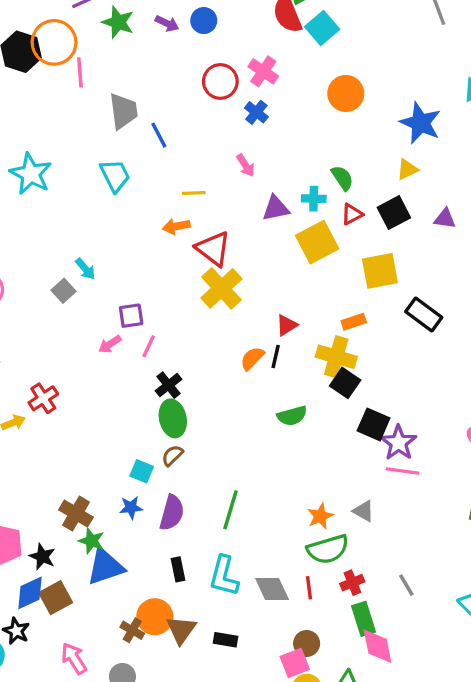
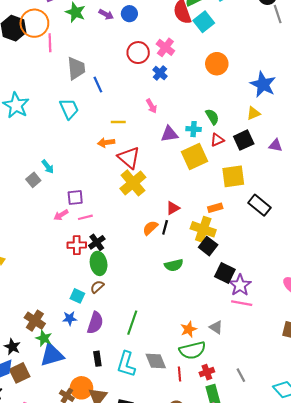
pink line: (149, 346) -> (85, 217), turned 48
red cross: (43, 398) -> (77, 245), moved, turned 30
gray diamond: (272, 589) -> (156, 361), moved

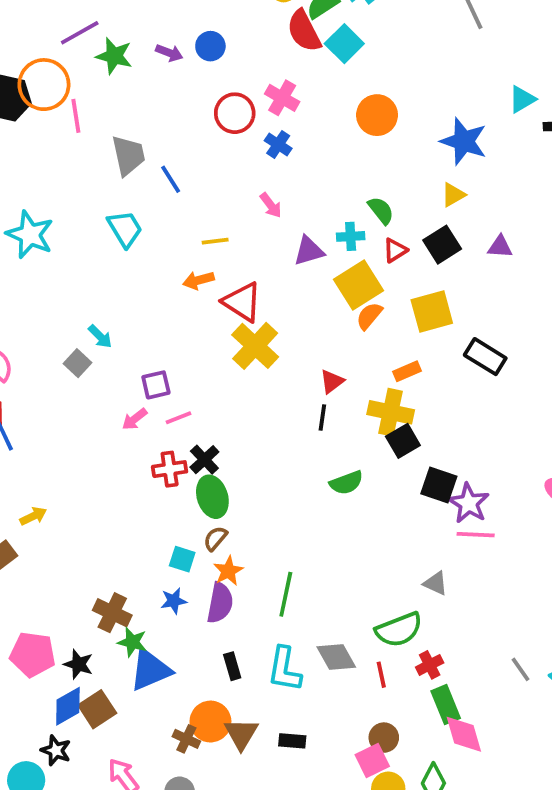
orange semicircle: (150, 228) -> (369, 316), moved
black square: (208, 246) -> (403, 441), turned 30
orange star: (189, 329) -> (228, 571), moved
gray line: (241, 375) -> (521, 669), moved

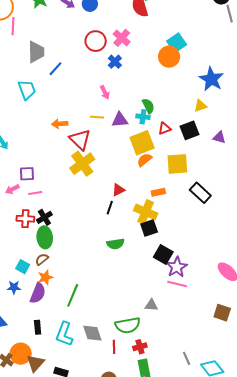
cyan square: (344, 44) -> (177, 43), moved
blue line: (171, 179) -> (56, 69), turned 63
green semicircle: (381, 210) -> (148, 106), moved
yellow line: (215, 241) -> (97, 117), moved
gray triangle: (436, 583) -> (151, 305), turned -32

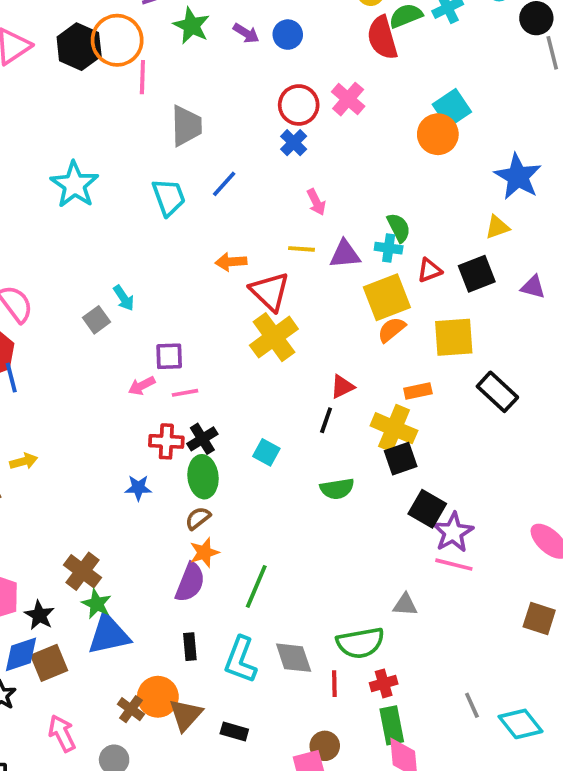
blue cross: (115, 62) -> (294, 143), moved
blue line: (56, 69) -> (224, 184), moved
cyan square: (23, 267) -> (266, 452), moved
blue star: (14, 287) -> (138, 488), moved

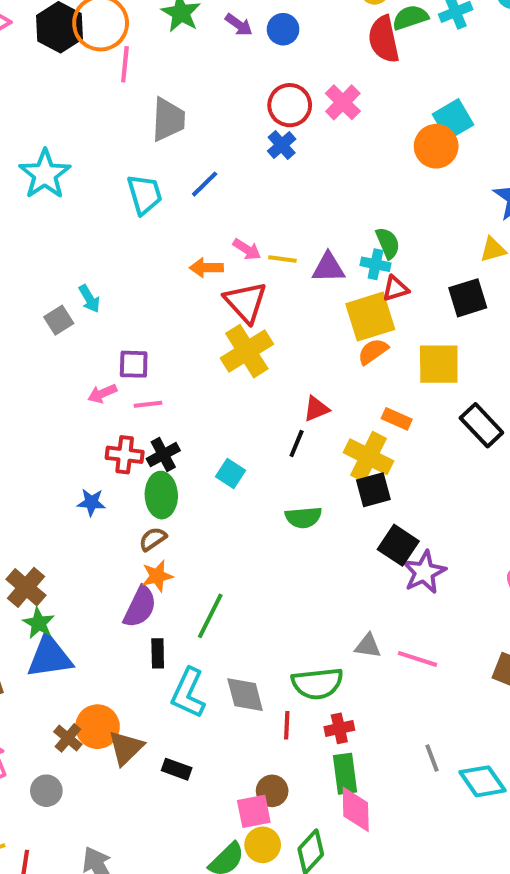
pink arrow: (316, 202) -> (247, 249), moved, turned -36
red triangle: (430, 270) -> (395, 289), moved
orange rectangle: (418, 391) -> (397, 419), turned 32
pink line: (454, 565) -> (417, 659), moved
black rectangle: (190, 647) -> (158, 653), moved

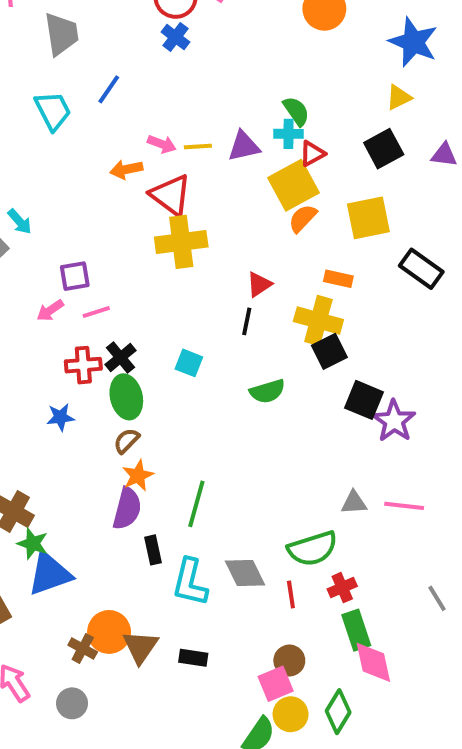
yellow cross: (247, 351) -> (181, 242), turned 36

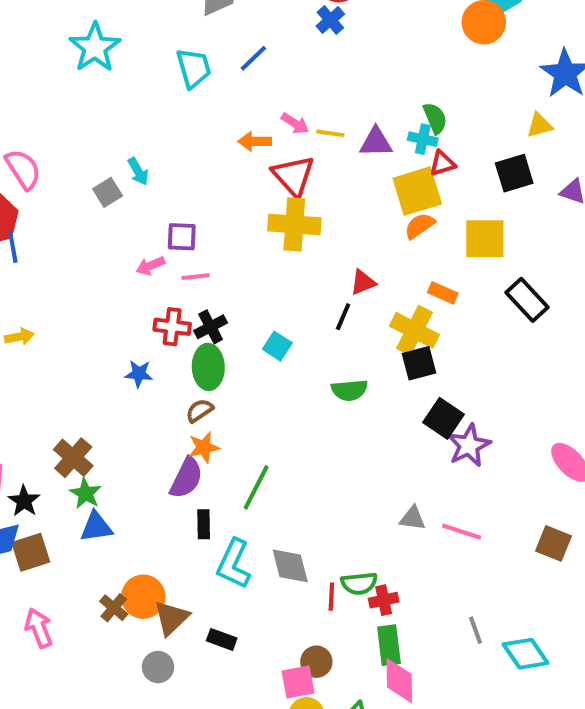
green semicircle: (312, 549) -> (359, 583), moved, size x0.7
blue triangle: (50, 574) -> (96, 527), size x0.7
gray circle: (72, 703) -> (158, 667), moved

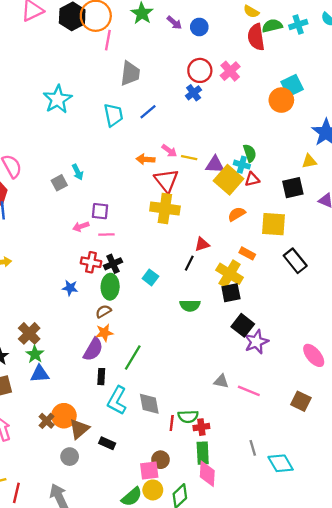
yellow square: (417, 191) -> (229, 180), moved, turned -36

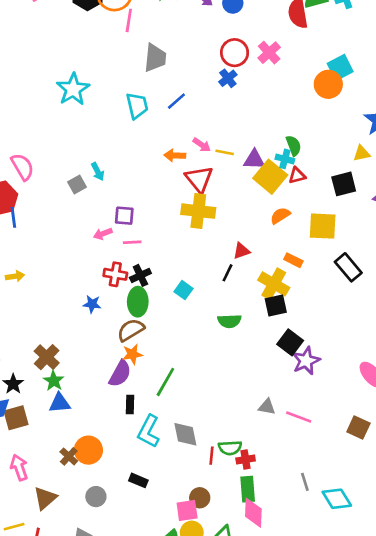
brown semicircle: (103, 311) -> (131, 330), size x1.5
brown triangle: (79, 429) -> (45, 498), moved

